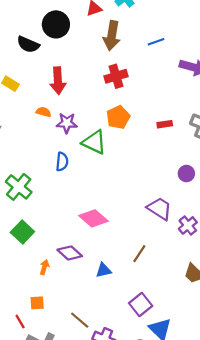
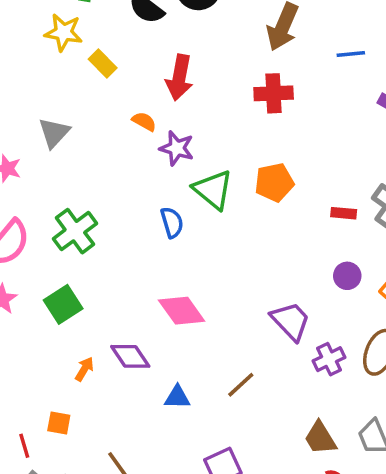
orange pentagon: (118, 117) -> (274, 182), moved
red rectangle: (165, 124) -> (344, 213), moved
blue semicircle: (62, 162) -> (172, 222), moved, turned -36

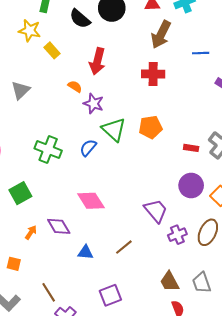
blue semicircle: (172, 222) -> (88, 148), turned -126
green cross: (75, 231) -> (48, 150), moved, turned -35
purple circle: (347, 276) -> (191, 186), size x1.5

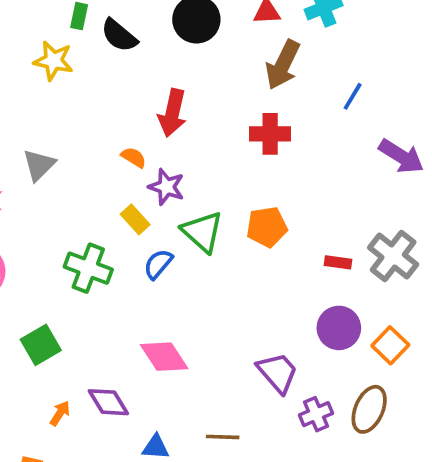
black semicircle: (80, 19) -> (119, 35), moved
yellow rectangle: (52, 50) -> (135, 219), moved
blue line: (201, 53) -> (353, 96), turned -56
brown line: (124, 247) -> (223, 437), turned 42

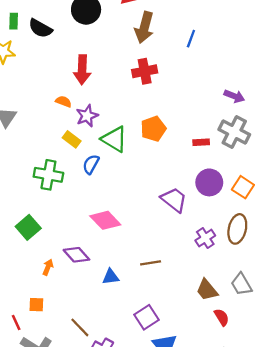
purple arrow: (401, 156) -> (234, 96), moved, size x0.7
purple star: (166, 187) -> (87, 116), turned -30
purple trapezoid: (278, 373) -> (174, 200), moved

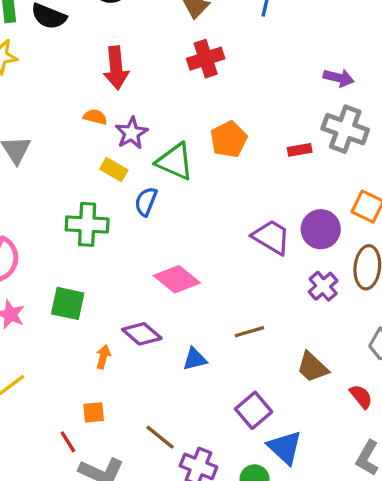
purple circle: (209, 182) -> (321, 229), moved
green square: (28, 227) -> (68, 303), turned -30
brown trapezoid: (207, 290) -> (312, 367), moved

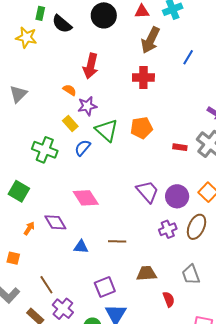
brown trapezoid: (312, 367) -> (146, 273), turned 115

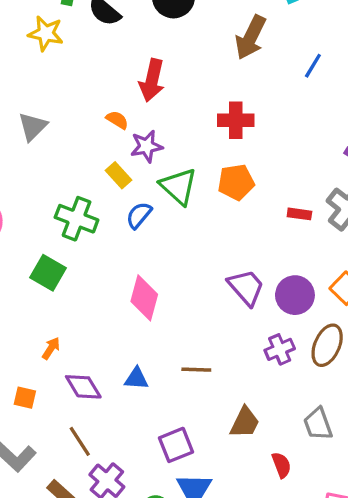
red cross: (143, 78) -> (236, 120), moved
green square: (19, 191) -> (48, 273), moved
pink diamond: (86, 198) -> (144, 298), turned 48
purple diamond: (55, 222) -> (83, 387), moved
brown trapezoid: (146, 273) -> (245, 422), turned 120

